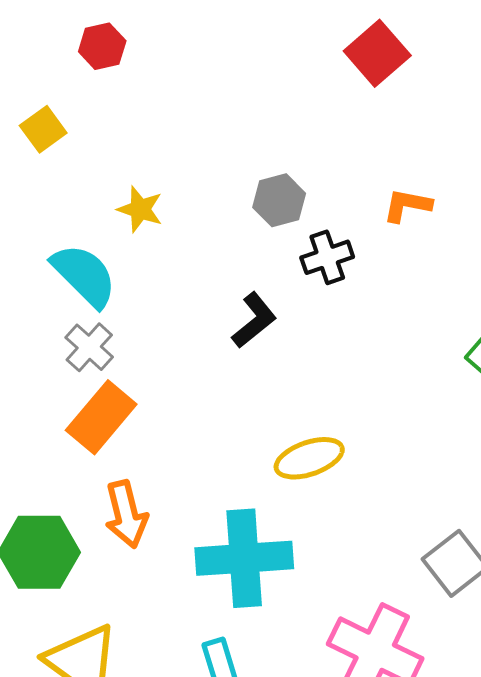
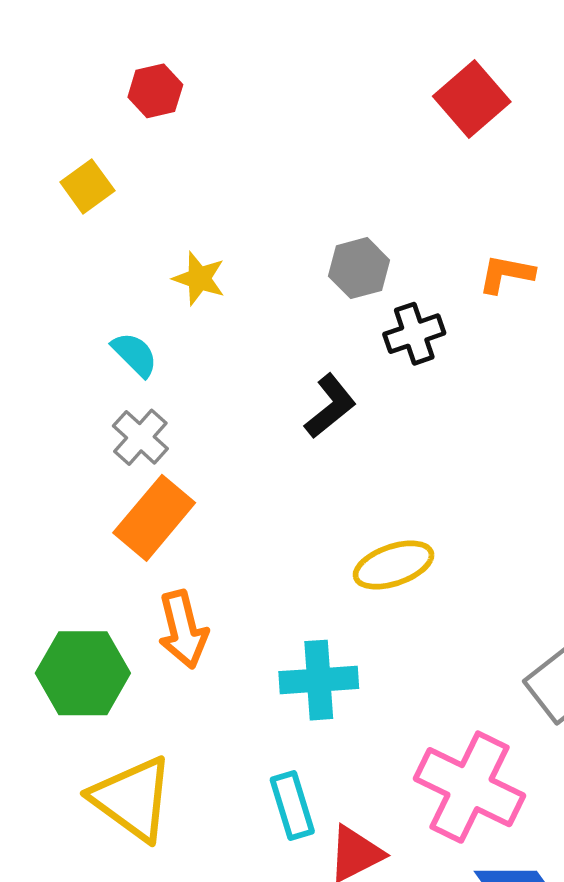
cyan semicircle: (84, 275) -> (135, 354), size x0.6
cyan cross: (244, 558) -> (319, 680), size x0.7

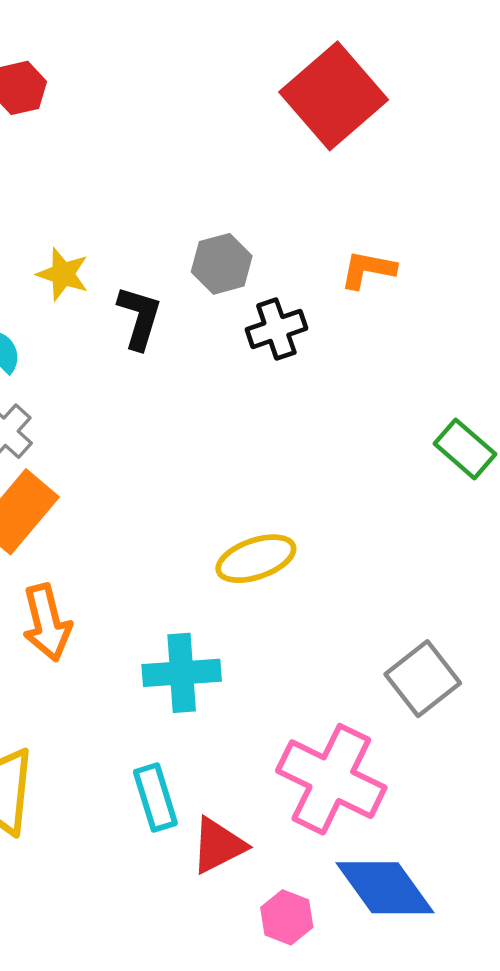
red square: (472, 99) -> (334, 96), size x1.4
black L-shape: (330, 406) -> (139, 318), moved, turned -34

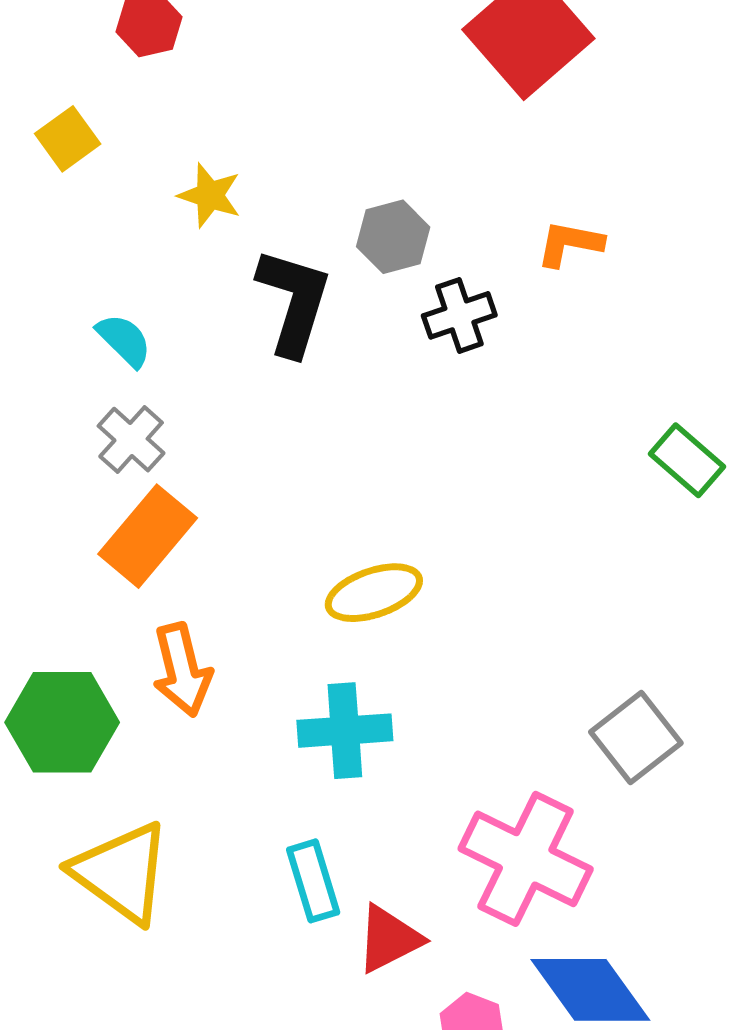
yellow star: (63, 274) -> (210, 195), moved
black L-shape: (139, 318) -> (294, 302), size x1.4
yellow ellipse: (256, 559) -> (374, 593), moved

